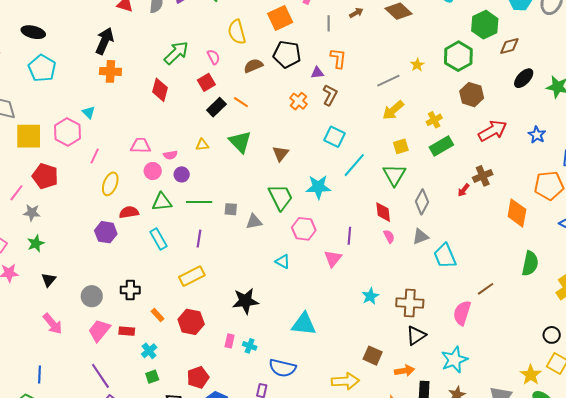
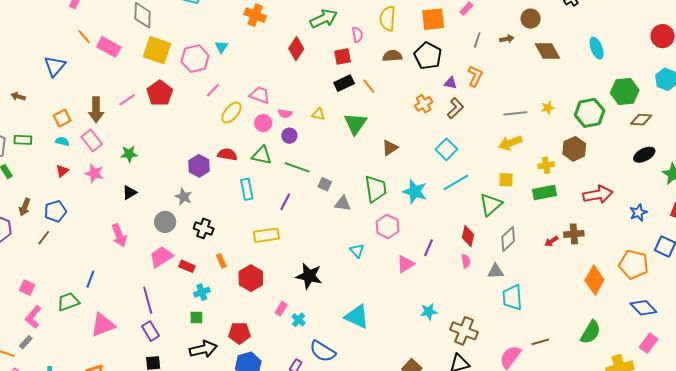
brown hexagon: (472, 95) -> (574, 149), moved
yellow ellipse: (110, 184) -> (231, 113), moved
gray star: (32, 213) -> (184, 197), moved

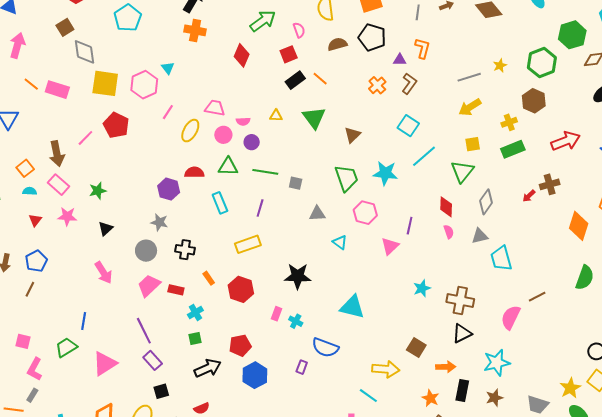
gray triangle: (343, 204) -> (317, 214), moved

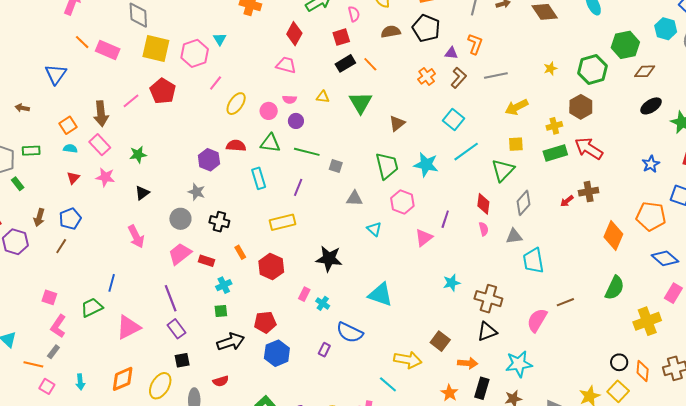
gray line: (469, 77) -> (496, 75), moved
pink trapezoid: (215, 108) -> (286, 65), moved
red arrow: (566, 141) -> (589, 148), moved, turned -132

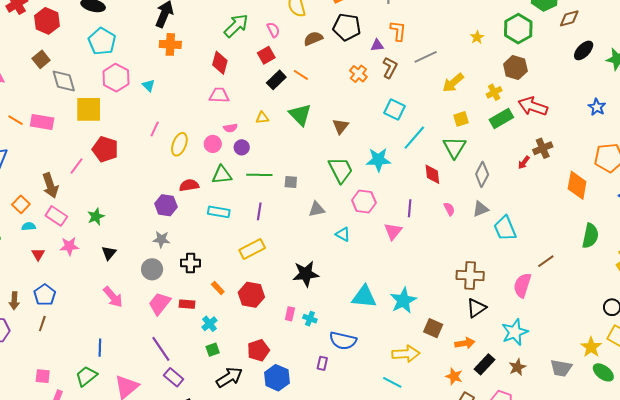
pink hexagon: (195, 53) -> (116, 78), moved
cyan rectangle: (259, 178) -> (219, 212), turned -50
red diamond: (483, 204) -> (432, 174), moved
cyan star: (452, 283) -> (403, 301), moved, size x1.5
black rectangle: (482, 388) -> (485, 364), turned 40

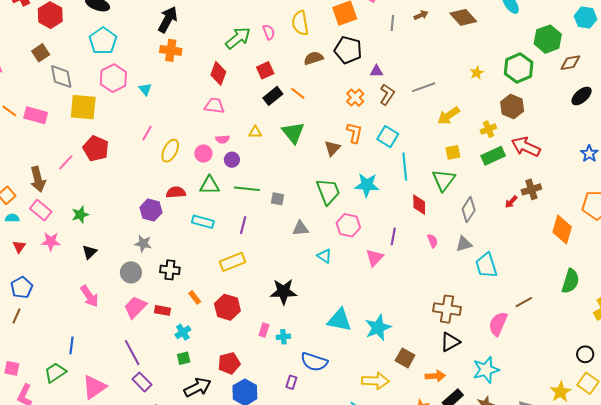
pink semicircle: (273, 30) -> (269, 32), moved
orange L-shape: (398, 31) -> (354, 133), moved
cyan line: (414, 138) -> (405, 167), turned -52
cyan cross: (310, 319) -> (283, 337), turned -32

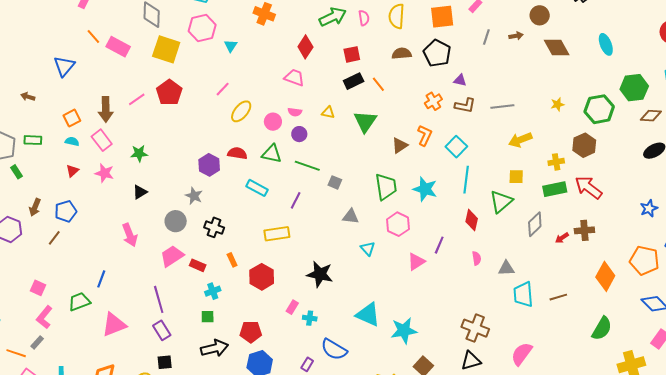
brown L-shape: (387, 95) -> (465, 105), turned 55
gray diamond: (469, 210) -> (535, 224), moved
brown line: (524, 302) -> (558, 297), moved

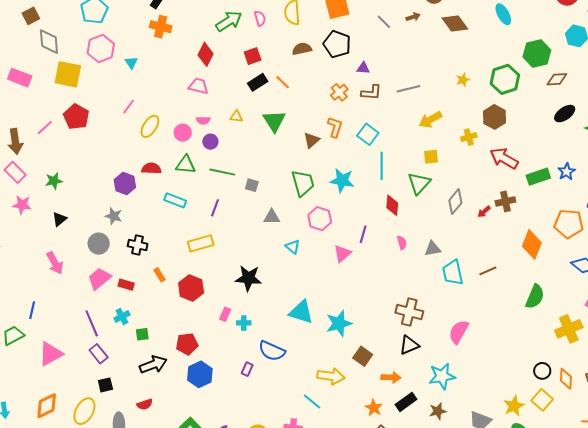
gray line: (486, 37) -> (384, 22), turned -56
green rectangle: (555, 189) -> (538, 177), moved
cyan cross: (213, 291) -> (122, 316), moved

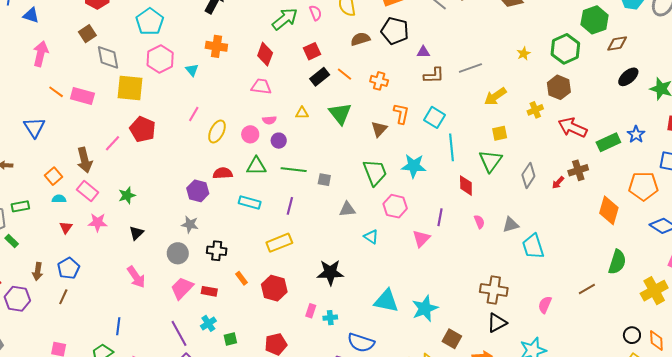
orange cross: (161, 27) -> (216, 46), moved
orange cross: (339, 92) -> (379, 81), moved, turned -30
brown line: (488, 271) -> (587, 289), moved
pink semicircle: (459, 332) -> (545, 305), size x0.7

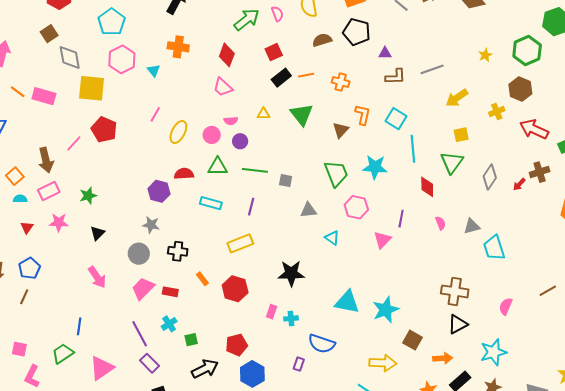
orange line: (345, 74) -> (306, 75), turned -49
pink trapezoid: (261, 87) -> (223, 87), turned -145
pink rectangle: (88, 191) -> (49, 191), turned -65

